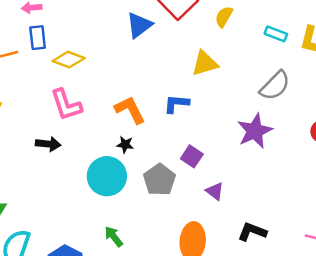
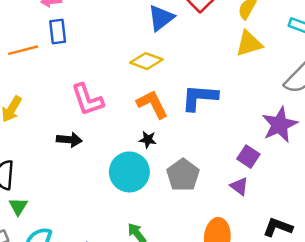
yellow diamond: (69, 60) -> (146, 61), moved
yellow triangle: (205, 63) -> (249, 43), moved
blue L-shape: (176, 104) -> (199, 97), size x1.4
purple square: (192, 156) -> (248, 157), moved

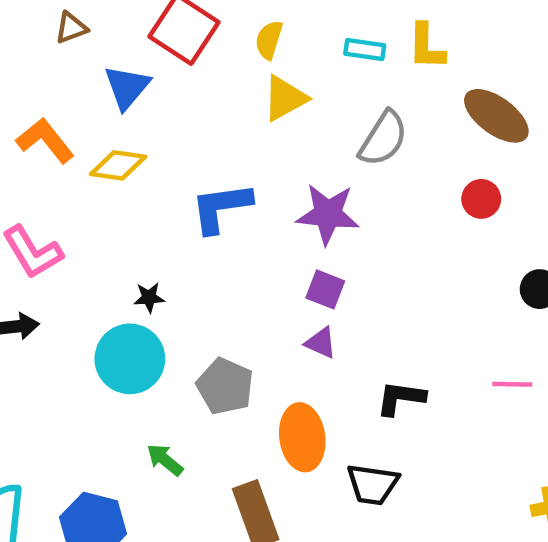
orange L-shape: (152, 104) -> (45, 140), moved
purple star: (280, 125) -> (328, 214), moved, turned -30
gray pentagon: (183, 175) -> (225, 386), moved

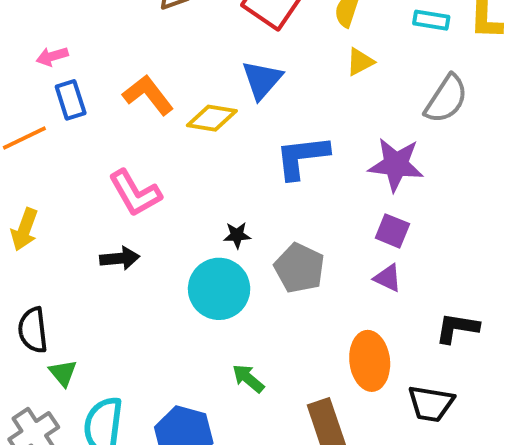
blue triangle: (127, 87) -> (262, 80), moved
yellow triangle: (285, 98) -> (360, 62), size x0.7
gray pentagon: (225, 386) -> (299, 268), moved

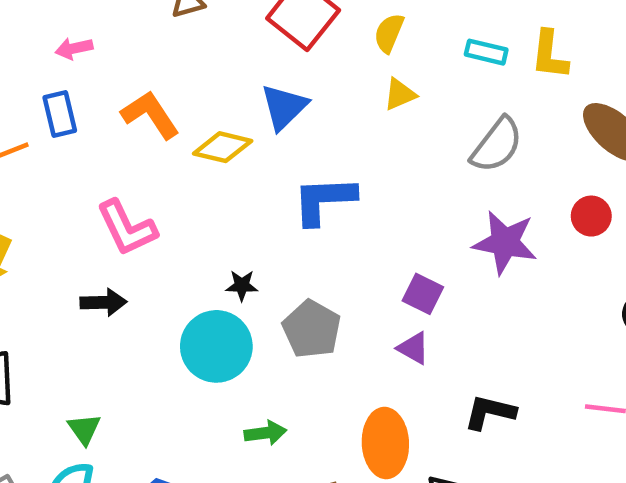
pink arrow: (52, 56) -> (74, 48), moved
purple star: (396, 165) -> (505, 242), moved
green triangle: (63, 373) -> (84, 429), moved
green arrow: (248, 378) -> (265, 433), moved, turned 128

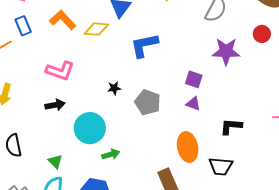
pink L-shape: (127, 228) -> (60, 71), turned -36
cyan circle: (216, 346) -> (90, 128), moved
green arrow: (265, 433) -> (111, 154), moved

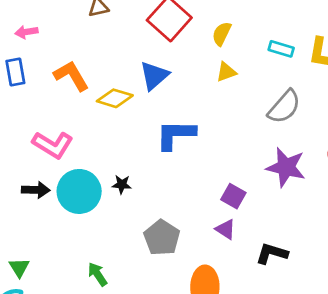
gray pentagon: (148, 102) -> (162, 238), moved
black L-shape: (231, 126) -> (272, 253), moved
cyan circle: (90, 128) -> (79, 191), moved
green arrow: (111, 154) -> (97, 274), turned -120

